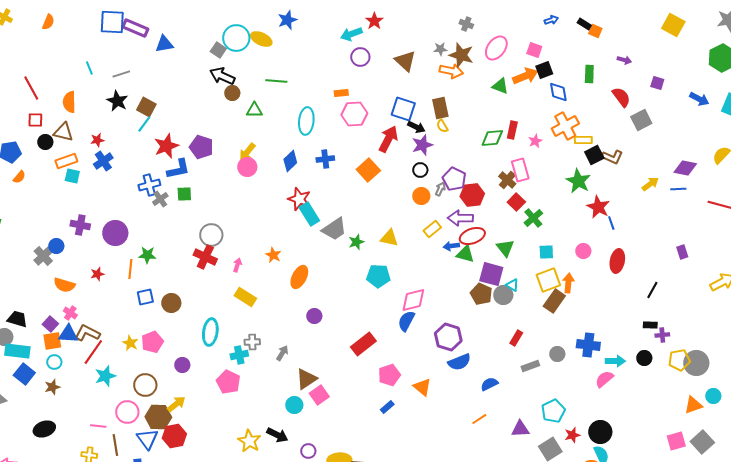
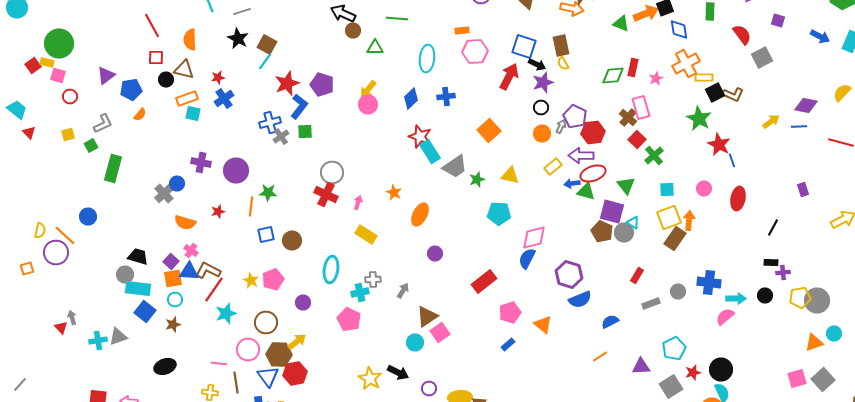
blue L-shape: (178, 169) -> (299, 106), turned -40
orange square: (368, 170) -> (489, 130), moved

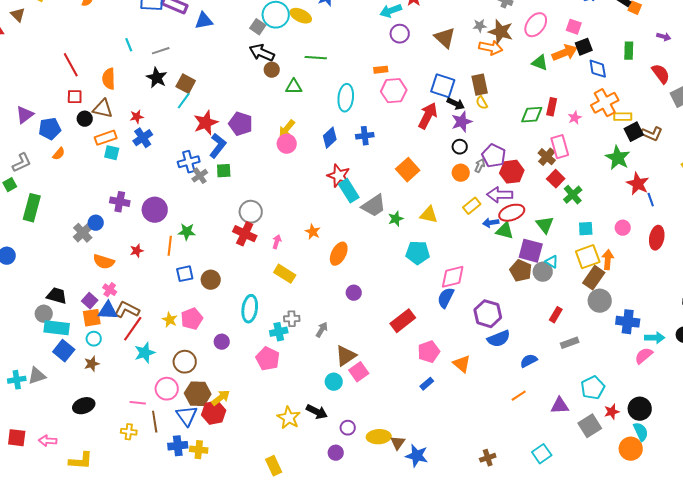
gray circle: (678, 292) -> (600, 301), moved, size x1.5
yellow arrow: (297, 342) -> (221, 398), moved

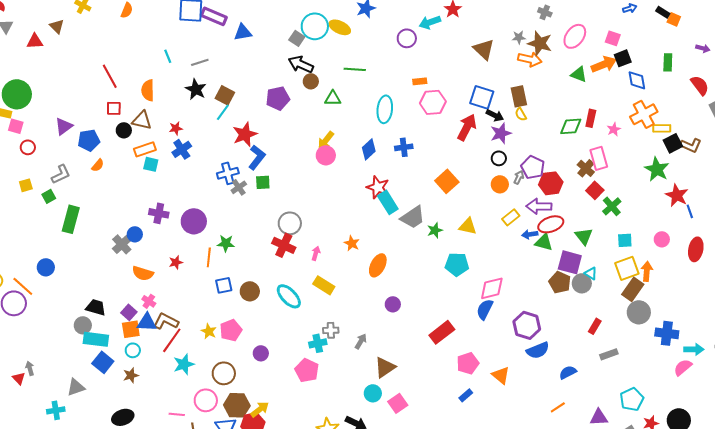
purple circle: (400, 34) -> (407, 38), moved
purple pentagon: (241, 124) -> (278, 98), moved, turned -30
cyan ellipse: (250, 309) -> (289, 296), moved, turned -52
pink square: (359, 372) -> (398, 403), moved
cyan cross: (17, 380) -> (56, 410), moved

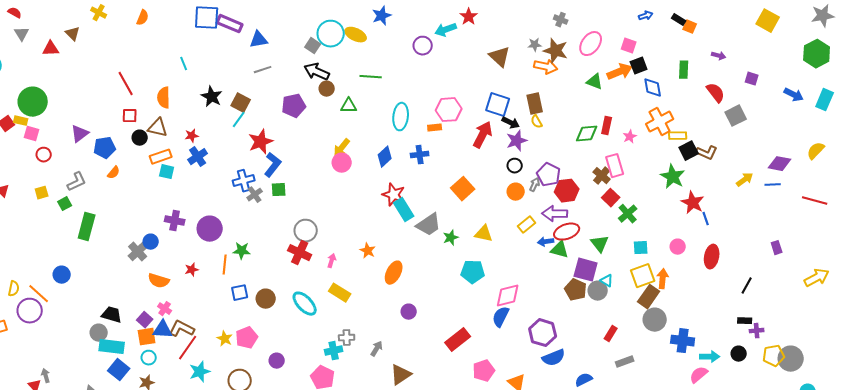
gray line: (200, 62) -> (263, 70), moved
orange rectangle: (420, 81) -> (435, 128), moved

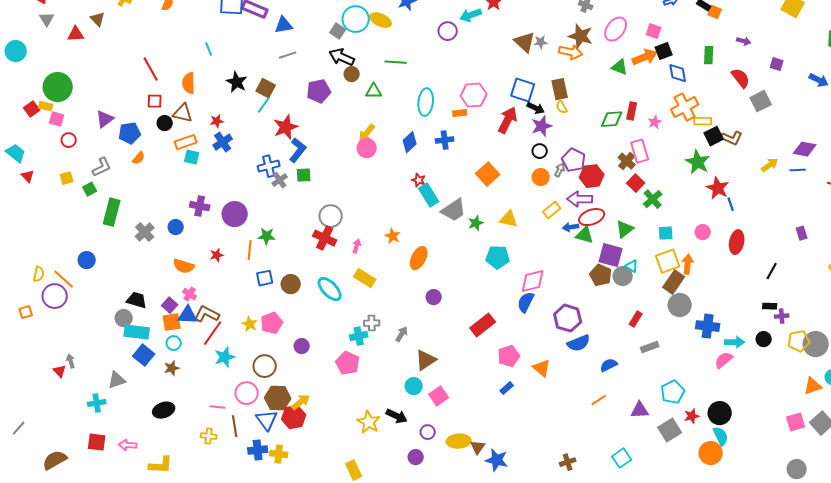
gray star: (535, 45) -> (541, 42), moved
red star: (394, 195) -> (419, 180), size x0.6
green triangle: (600, 244) -> (625, 229), turned 30
gray cross: (138, 252) -> (145, 232), moved

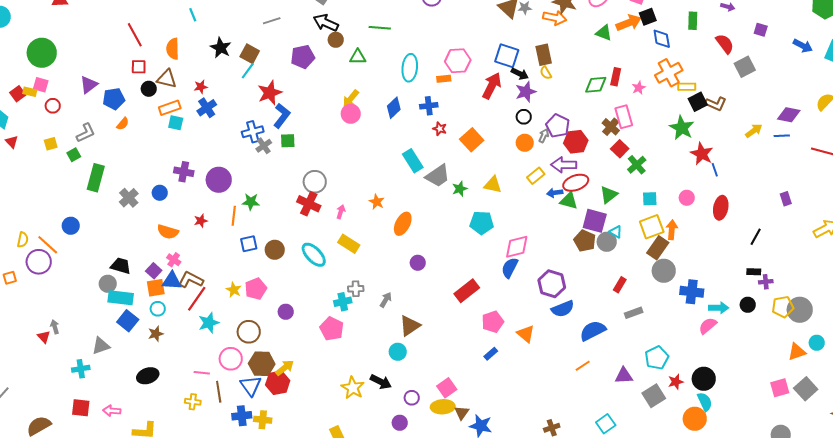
yellow rectangle: (46, 106) -> (30, 92), moved
red square: (32, 109) -> (18, 94), moved
red star: (419, 180) -> (440, 129), moved
blue semicircle: (609, 365) -> (593, 331), size x1.5
pink square: (439, 396) -> (447, 388), moved

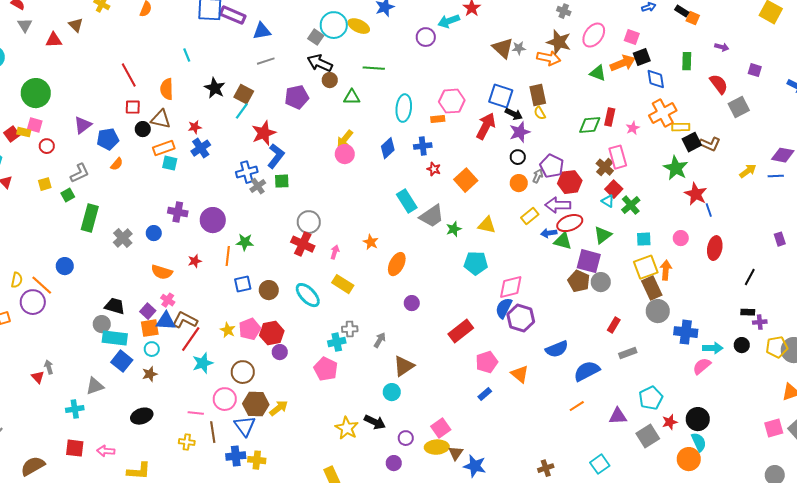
cyan triangle: (616, 232) -> (608, 201), moved
brown rectangle: (658, 248) -> (652, 288), turned -60
purple hexagon: (552, 284) -> (521, 318), moved
red hexagon: (278, 383) -> (272, 333), moved

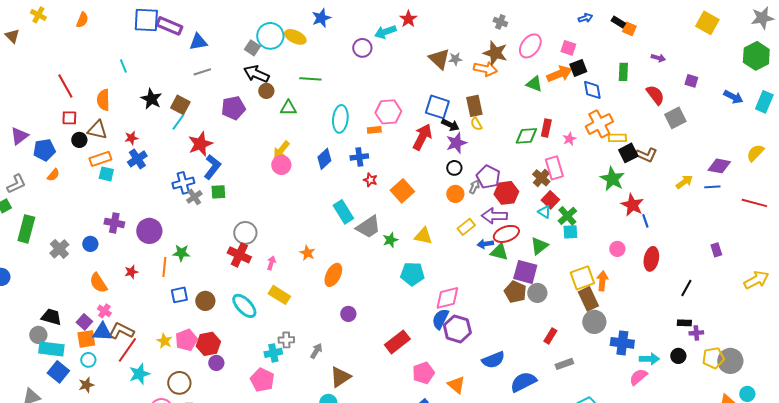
cyan square: (644, 239) -> (570, 232), moved
orange semicircle: (162, 272) -> (98, 283), turned 40

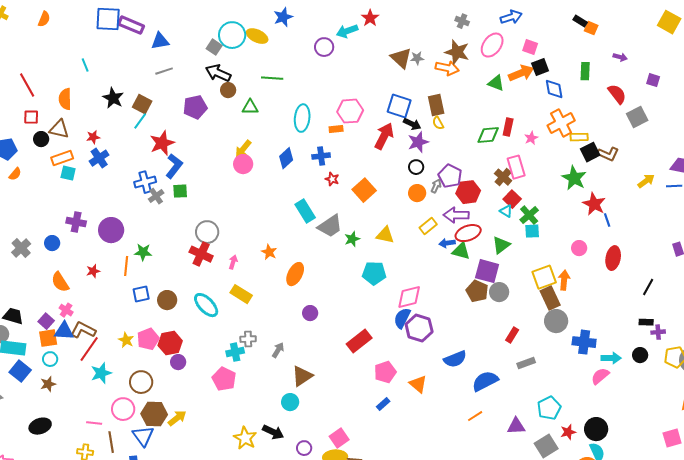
blue arrow: (585, 18) -> (511, 17), moved, size x1.5

